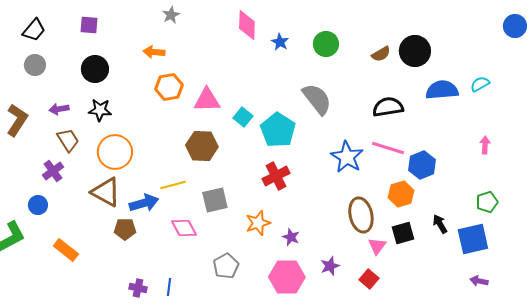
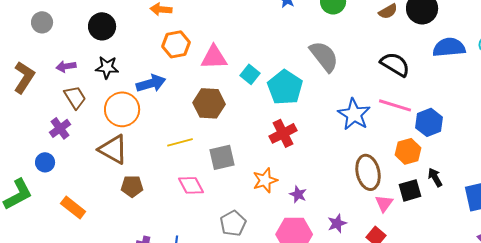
black semicircle: (388, 107) -> (395, 64), turned 40
blue arrow: (144, 203) -> (151, 83), moved
black arrow: (440, 224) -> (435, 177), moved

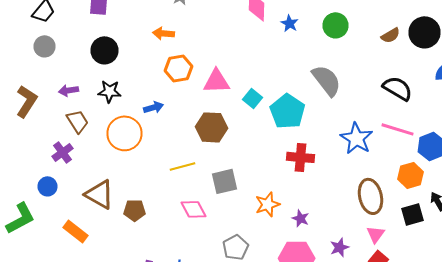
blue arrow: (151, 83) -> (154, 107), size x0.7
red cross: (283, 133) -> (300, 157), moved, turned 32
brown triangle: (113, 149) -> (100, 194), moved
pink triangle: (384, 203) -> (376, 234), moved

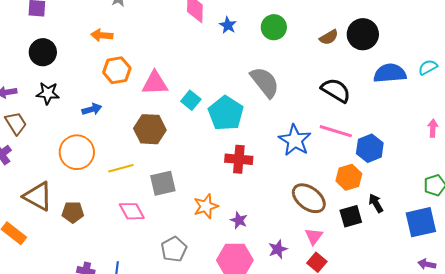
orange circle: (124, 133) -> (77, 152), moved
brown ellipse: (370, 196) -> (309, 198), turned -40

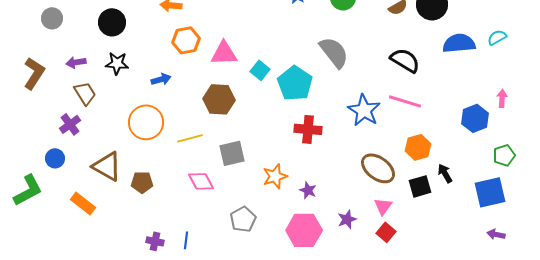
blue hexagon: (370, 148) -> (475, 118), moved

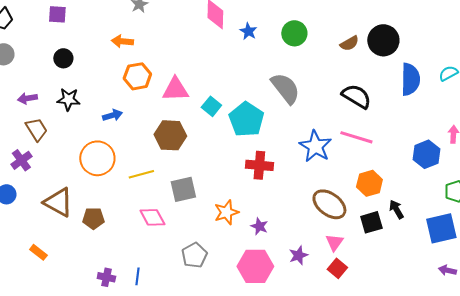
black circle: (112, 22) -> (63, 58), size x0.7
blue semicircle: (459, 43) -> (410, 79), turned 96
orange rectangle: (83, 203) -> (38, 252), moved, size x0.7

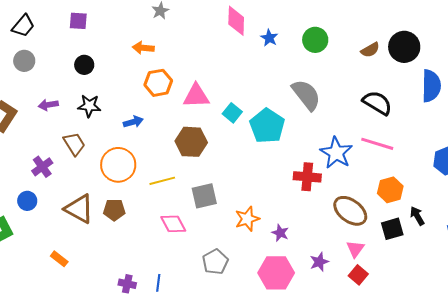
brown trapezoid: (36, 129) -> (74, 144), moved
red cross: (259, 165) -> (307, 177), moved
brown pentagon: (93, 218) -> (114, 210), moved

